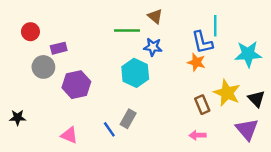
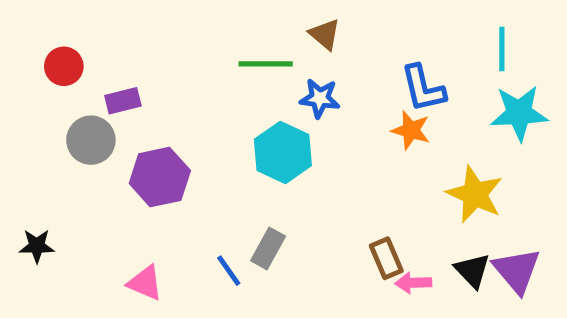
cyan line: (215, 26) -> (502, 49), moved
black triangle: (256, 99) -> (472, 271), moved
brown rectangle: (202, 105) -> (386, 258), moved

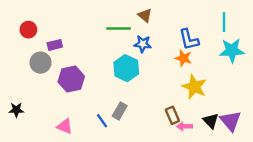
yellow star: (475, 194) -> (194, 87), moved

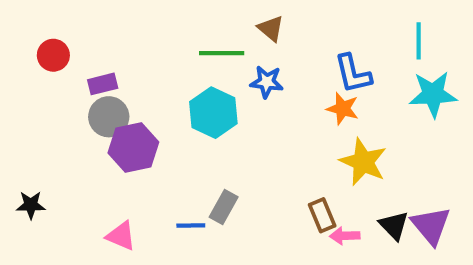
gray circle: (40, 63) -> (109, 117), moved
cyan hexagon: (126, 68) -> (213, 113), moved
blue line: (102, 121) -> (191, 226), turned -56

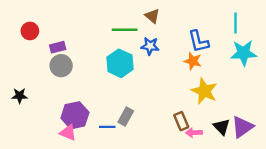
purple hexagon: (133, 148) -> (75, 115), moved
black star: (31, 205) -> (19, 96), moved
purple triangle: (431, 226) -> (242, 127), turned 35

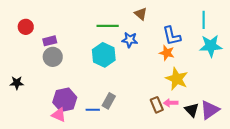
brown triangle: (152, 16) -> (141, 14), moved
pink arrow: (194, 133) -> (171, 103), moved

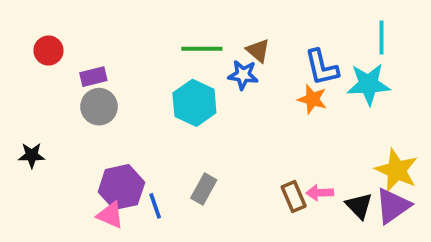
brown triangle: (141, 14) -> (258, 51), moved
cyan star: (211, 46) -> (368, 84), moved
yellow star: (177, 79) -> (397, 170), moved
blue line: (93, 110) -> (155, 206), moved, turned 72

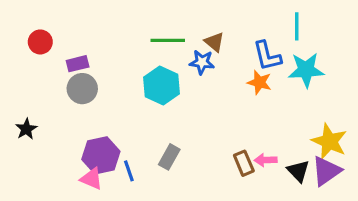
cyan line: (382, 37) -> (297, 26), moved
black star: (32, 155) -> (26, 129), turned -30

